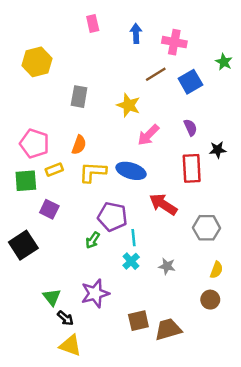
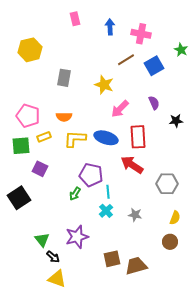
orange semicircle: (79, 145) -> (64, 117), turned 70
red rectangle: (192, 168) -> (138, 137), moved

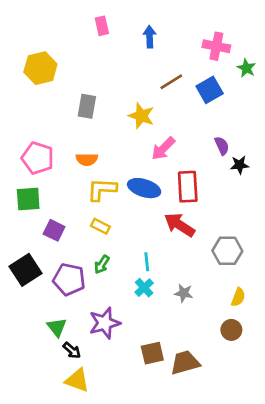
pink cross: (141, 34) -> (216, 46), moved
purple semicircle: (154, 103) -> (222, 146), moved
yellow rectangle: (44, 137) -> (100, 226), moved, turned 48
purple pentagon: (91, 175) -> (69, 279), moved

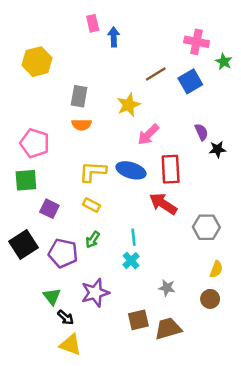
blue arrow: (150, 37) -> (114, 37), moved
yellow star: (141, 116) -> (129, 105), turned 30
orange semicircle: (87, 159) -> (82, 125), moved
gray star: (184, 293) -> (167, 288), moved

